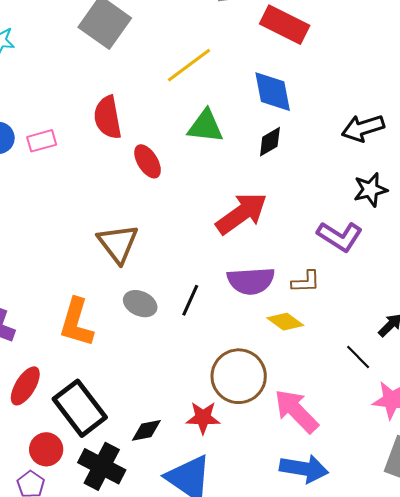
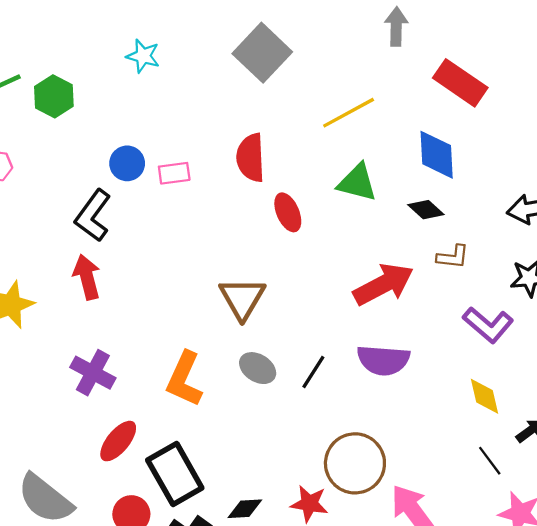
black diamond: (270, 142) -> (426, 210), turned 64
brown L-shape: (306, 282) -> (453, 257), moved
yellow diamond: (285, 322) -> (485, 396), moved, turned 33

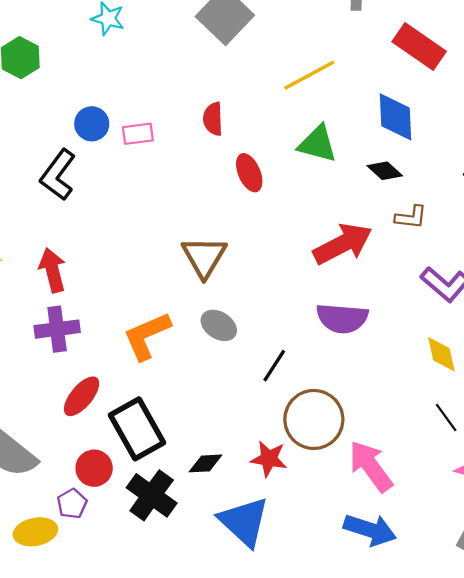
red semicircle: (251, 158) -> (213, 119), size x0.7
red arrow: (87, 277) -> (52, 270), moved
black line: (313, 372) -> (274, 366), moved
purple cross: (93, 373) -> (57, 329), turned -36
orange L-shape: (184, 379) -> (147, 336), turned 42

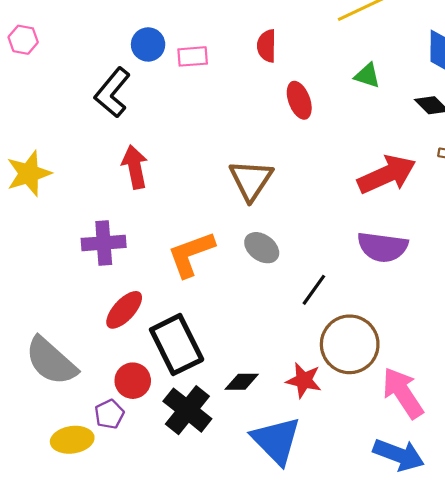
green triangle: (317, 144) -> (367, 76), size x0.7
red arrow: (52, 270) -> (135, 167), moved

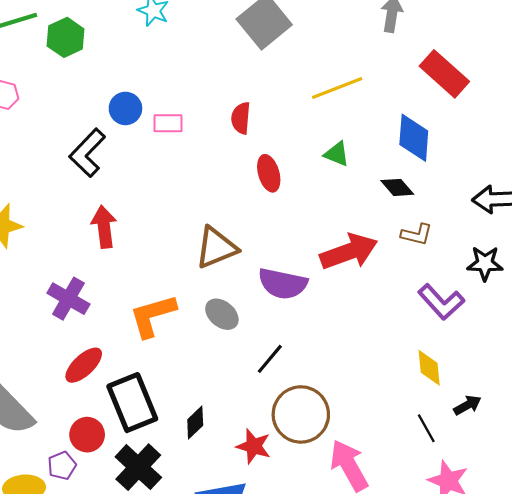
brown triangle: (251, 180) -> (216, 248), turned 30
purple cross: (104, 243) -> (68, 299), turned 30
purple semicircle: (382, 247) -> (283, 284), moved
black diamond: (242, 382) -> (195, 423), moved, turned -48

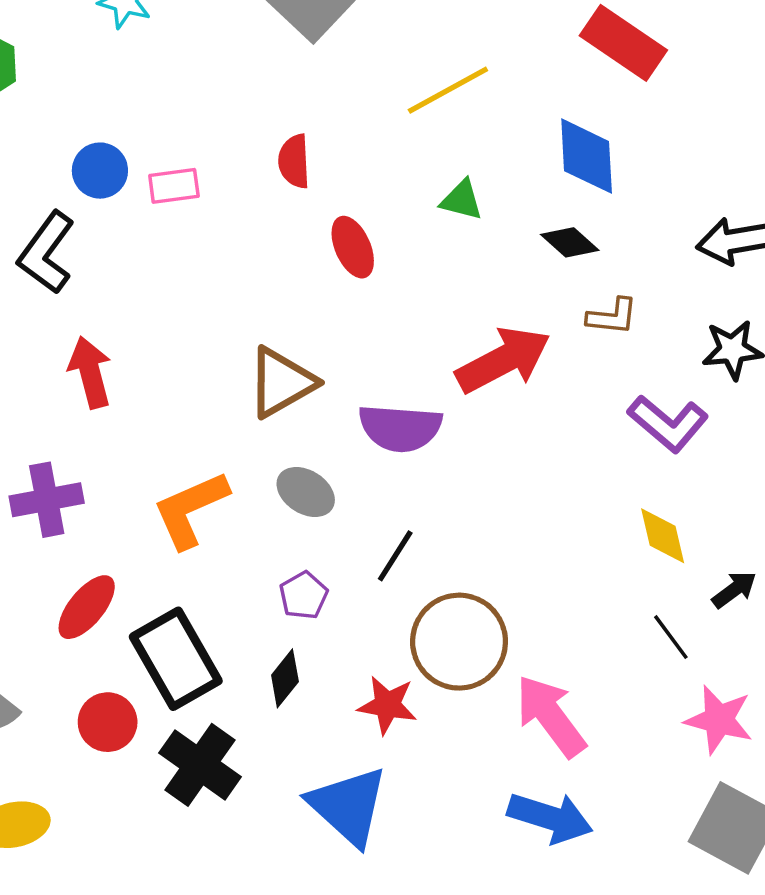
purple cross: (68, 299) -> (47, 500), turned -33
purple pentagon: (62, 466) -> (304, 595), moved

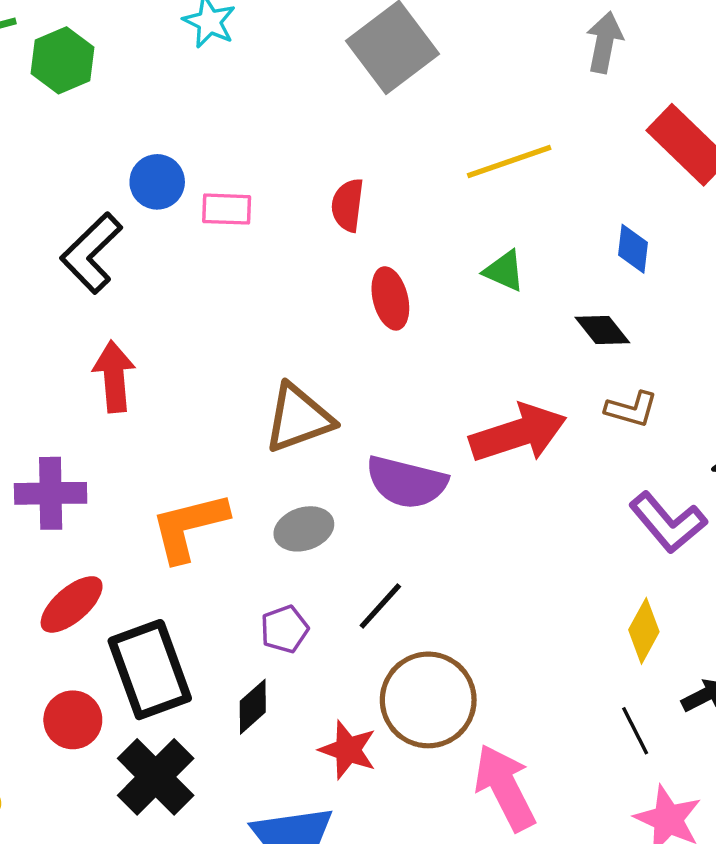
blue diamond: (587, 156) -> (633, 249), size x0.6
gray ellipse: (306, 492) -> (304, 529), turned -60
yellow diamond: (663, 536) -> (644, 631), turned 32

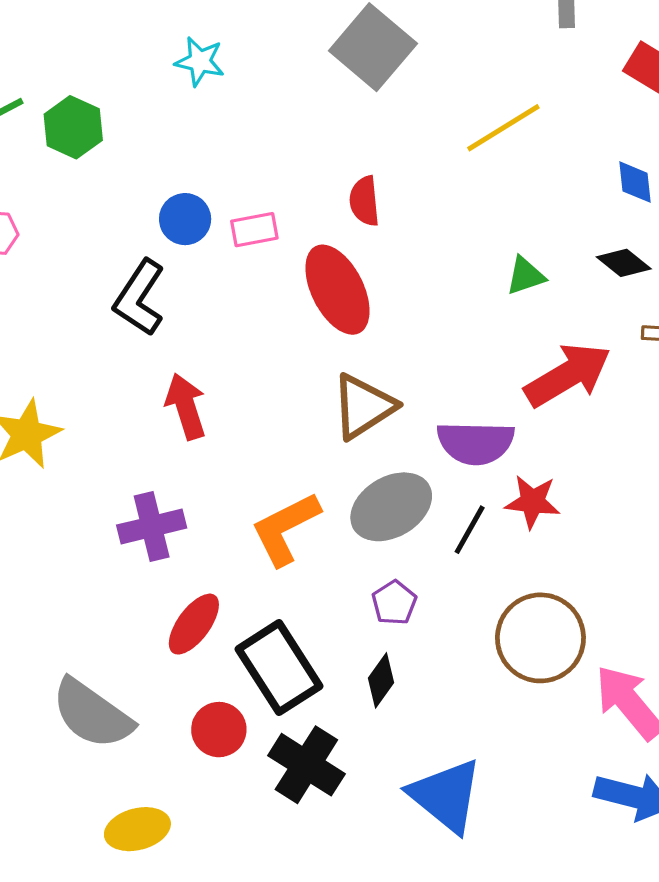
green triangle: (504, 271) -> (525, 276), moved, turned -30
red ellipse: (390, 298) -> (337, 290), moved, size x1.6
gray ellipse: (304, 529) -> (391, 507), size x1.5
black line: (380, 606) -> (470, 530), moved
red star: (348, 750) -> (533, 502), moved

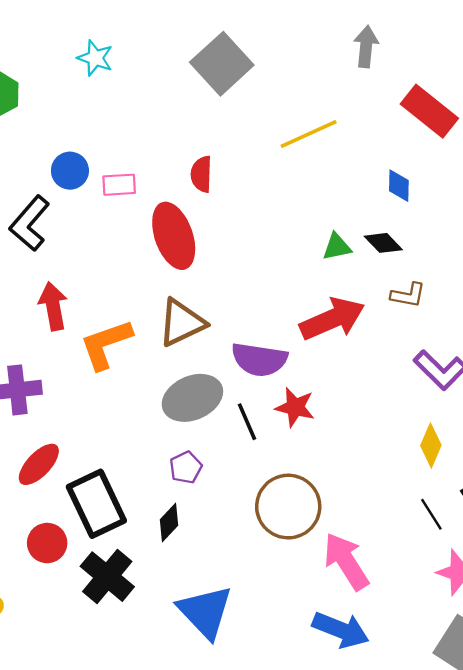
green triangle: (525, 276) -> (337, 247), moved
orange L-shape: (285, 529) -> (106, 344), moved
black line: (470, 530) -> (247, 422), turned -60

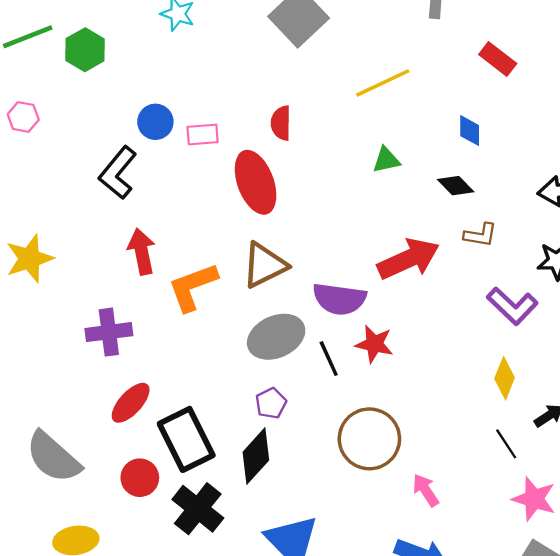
red rectangle: (429, 111) -> (498, 59), size x0.7
green triangle: (337, 247) -> (386, 160), moved
black diamond: (169, 522) -> (256, 456), size x1.5
pink arrow: (346, 561) -> (426, 490), size x0.6

